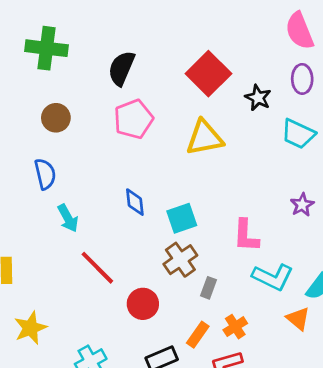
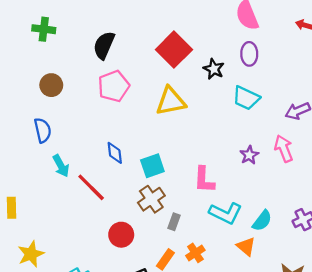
green cross: (47, 48) -> (44, 29), size x0.7
red line: (97, 268) -> (91, 187), moved

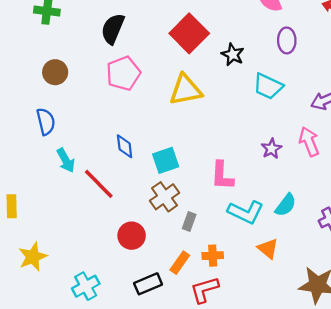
purple ellipse: (249, 54) -> (287, 40), moved
cyan semicircle: (262, 221) -> (286, 205), moved
orange cross: (195, 253) -> (213, 256), turned 30

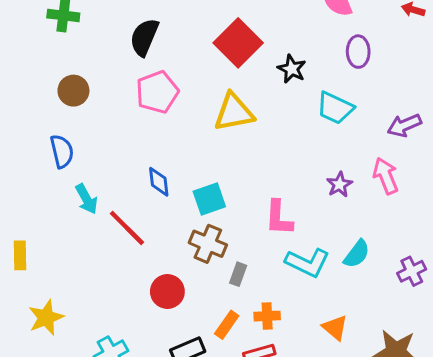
brown cross: (164, 197) -> (208, 244), turned -32
orange triangle: (268, 249) -> (335, 328), moved

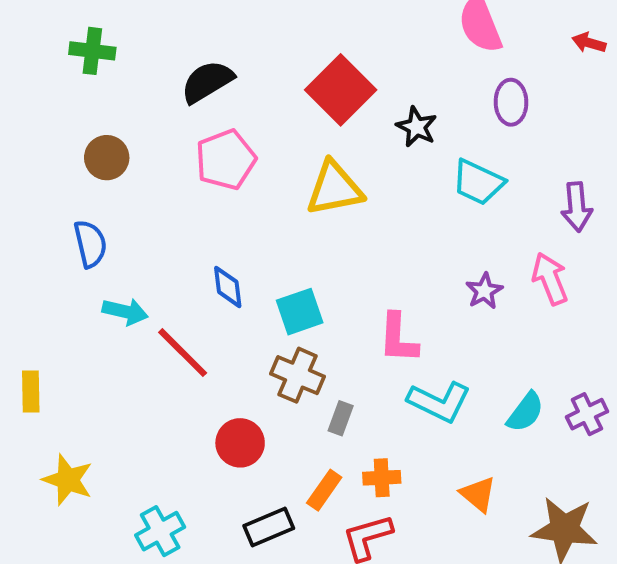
black semicircle: (144, 37) -> (207, 82), turned 36
purple arrow: (404, 125) -> (577, 207), turned -72
cyan arrow: (86, 199) -> (125, 312), turned -48
cyan semicircle: (357, 254) -> (525, 412), moved
yellow star: (46, 318) -> (68, 480), turned -30

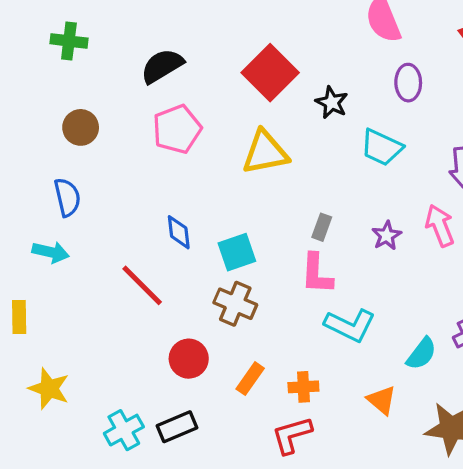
cyan arrow: (125, 312) -> (51, 252), moved
cyan semicircle: (525, 412) -> (421, 354), moved
gray rectangle: (341, 418) -> (322, 227), moved
orange rectangle: (324, 490) -> (250, 379), moved
black rectangle: (269, 527) -> (177, 427), moved

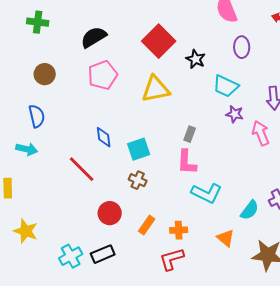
purple star: (387, 236) -> (235, 114), moved, turned -30
brown cross: (235, 304) -> (138, 180), size x0.7

